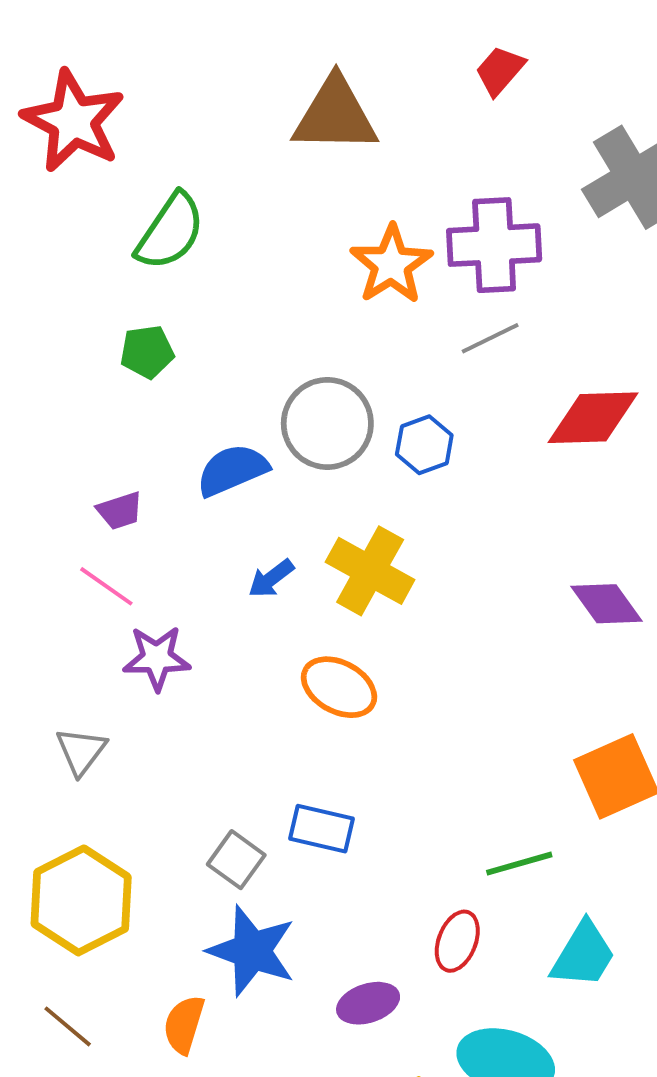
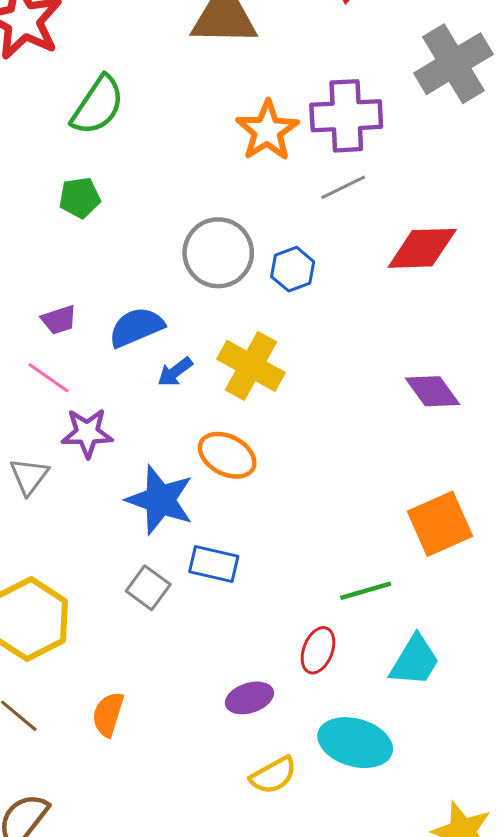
blue semicircle: (232, 470) -> (136, 327), moved
gray triangle: (81, 751) -> (29, 476), moved
blue star: (252, 951) -> (160, 500), moved

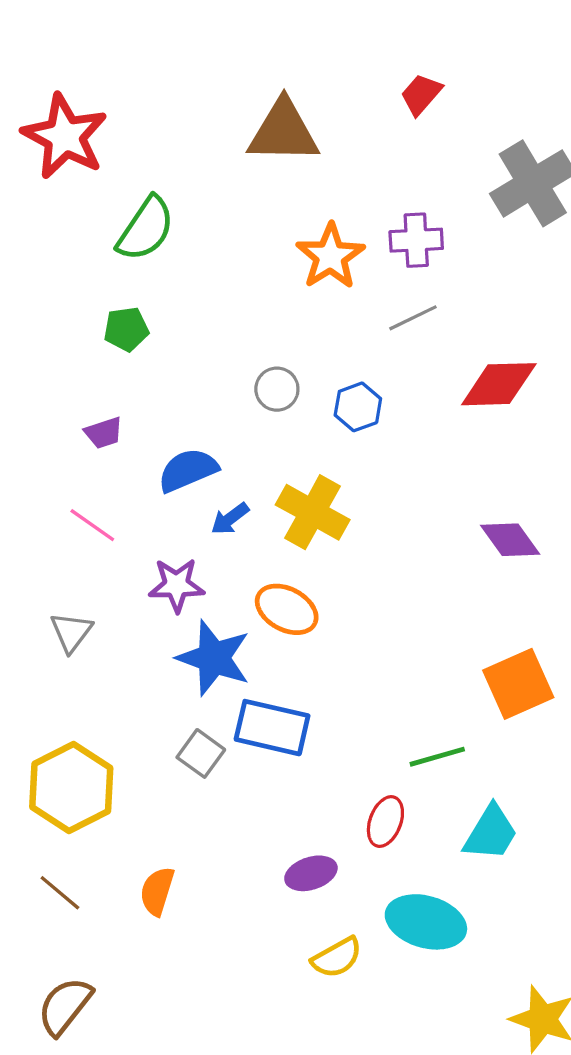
purple cross: (346, 116) -> (416, 240), size x0.7
gray circle: (218, 253) -> (277, 389), size x0.6
purple trapezoid: (59, 320) -> (104, 433), moved
purple star: (87, 433) -> (177, 585), moved
blue rectangle: (214, 564) -> (272, 728), size x1.4

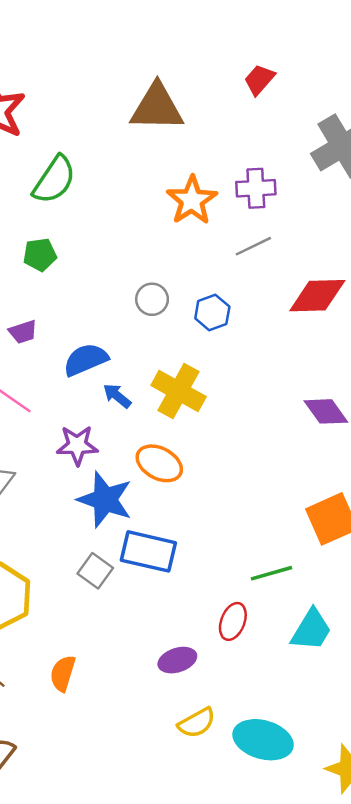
blue arrow: (230, 519) -> (117, 396), turned 76
cyan ellipse: (426, 922) -> (263, 740), moved

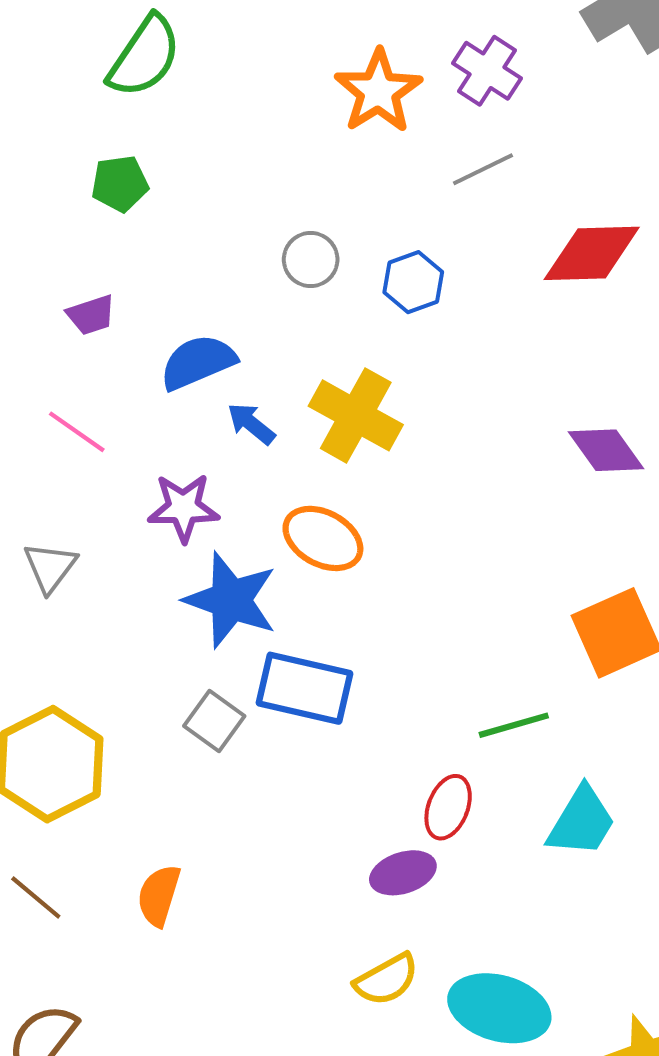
purple cross: (256, 188) -> (487, 71), turned 36
purple ellipse: (177, 660) -> (403, 873), moved

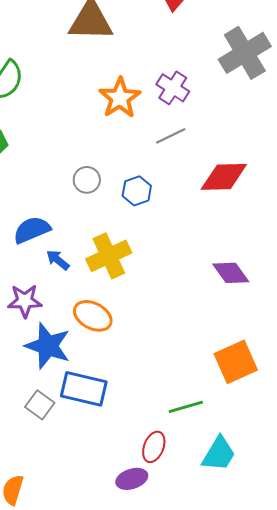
yellow cross: (356, 415) -> (109, 256), turned 36

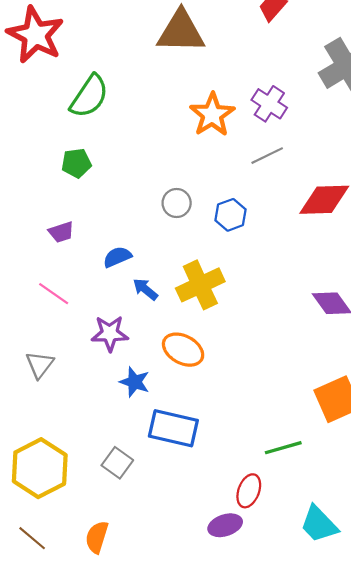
blue semicircle: (32, 230) -> (117, 257), size x0.7
blue star: (48, 346) -> (135, 382), size x0.6
gray square: (40, 405) -> (117, 463), moved
cyan trapezoid: (219, 454) -> (319, 524), moved, turned 105

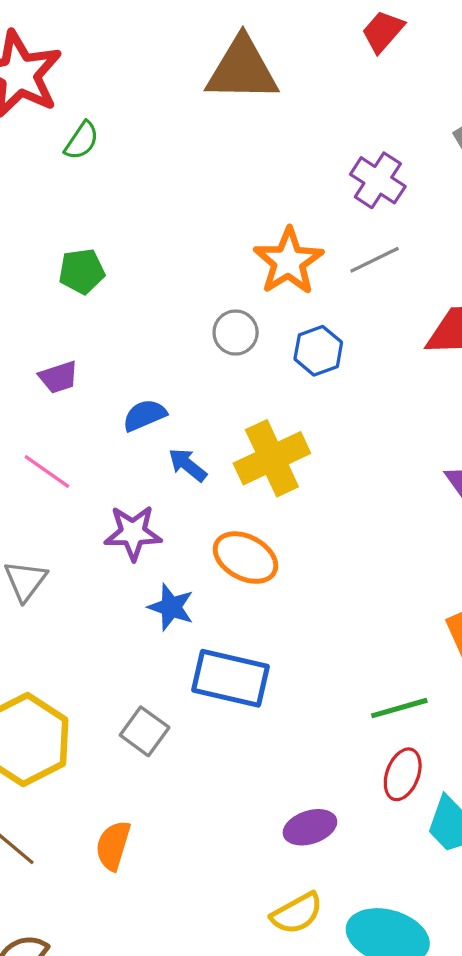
green semicircle: (89, 96) -> (82, 141), moved, size x0.6
orange star: (212, 115) -> (288, 261), moved
red ellipse: (249, 491) -> (403, 774), moved

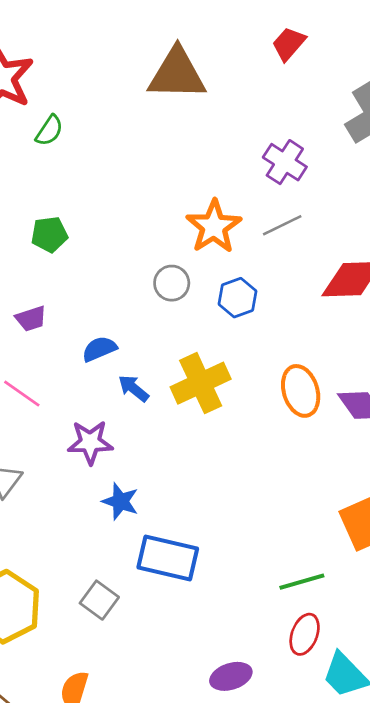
orange ellipse: (245, 558) -> (301, 391), moved, turned 45

